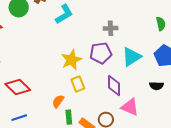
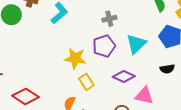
yellow star: (71, 60) -> (75, 58), turned -30
purple diamond: (114, 85) -> (124, 77), turned -55

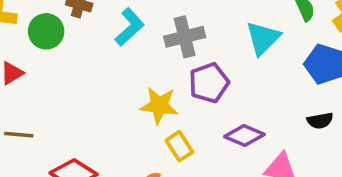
gray cross: (109, 19) -> (185, 37), moved, size x1.5
cyan triangle: (136, 44) -> (263, 38), moved

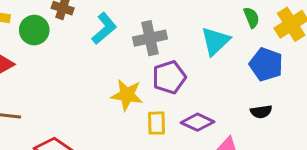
yellow rectangle: (179, 146) -> (156, 123), moved, turned 30

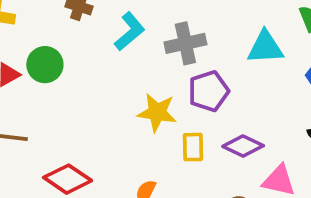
green circle: (34, 30) -> (45, 65), moved
cyan triangle: (215, 41) -> (265, 47), turned 40

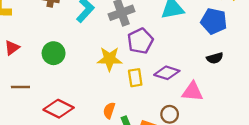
green circle: (45, 65) -> (54, 53), moved

